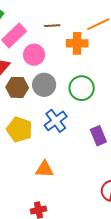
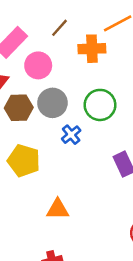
brown line: (52, 26) -> (60, 28), turned -42
blue cross: (56, 121) -> (71, 135), moved, size x0.7

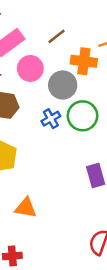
gray circle: (52, 103) -> (63, 85), moved
blue cross: (71, 135) -> (51, 119), moved

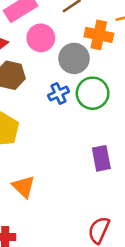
orange triangle: (26, 208) -> (24, 187), turned 30

